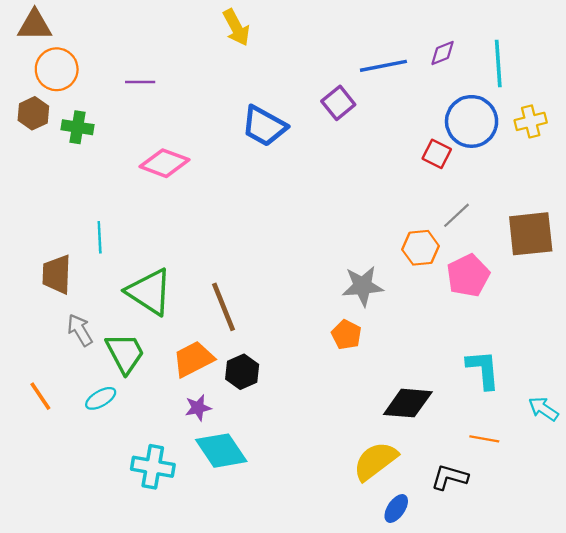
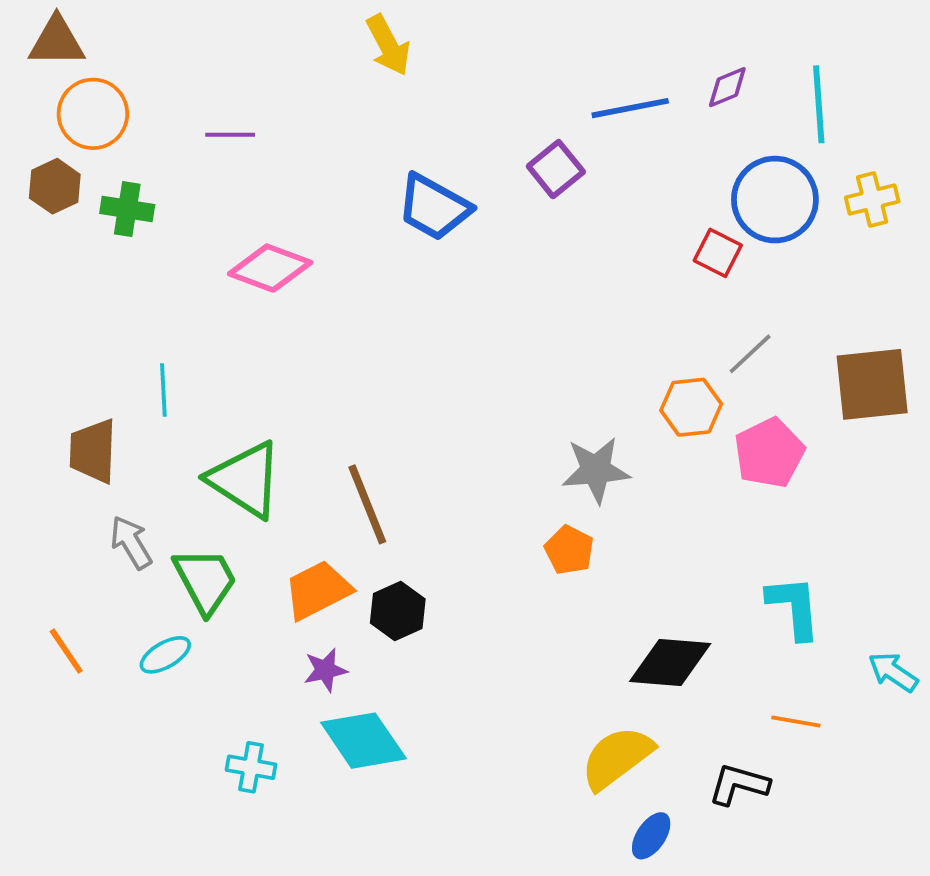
cyan cross: (153, 467) -> (251, 767), size x0.7

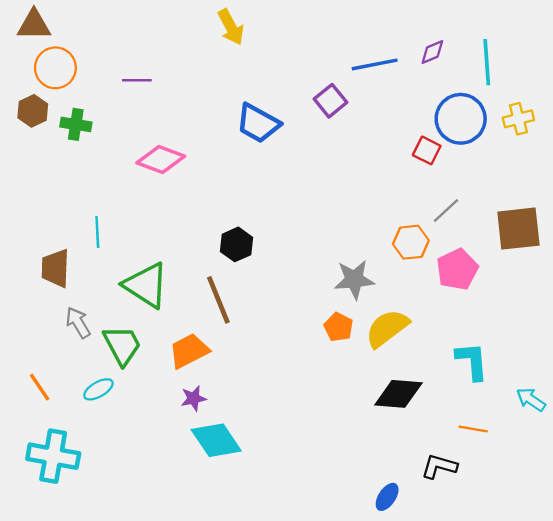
black hexagon: (398, 611) -> (237, 244), moved
yellow semicircle: (617, 758) -> (387, 328), moved
cyan cross: (251, 767) -> (53, 456), moved, size x1.8

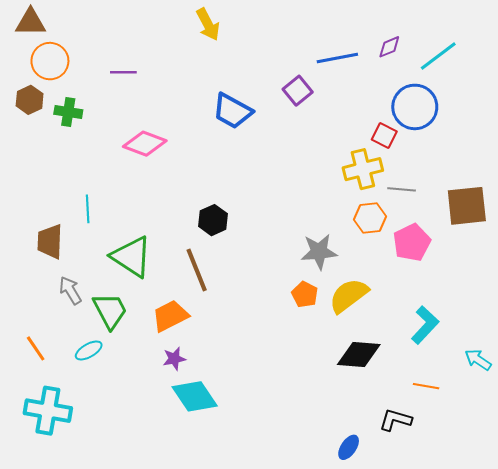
cyan line: (487, 62) -> (438, 56), turned 57
yellow cross: (518, 119) -> (363, 169), moved, size x1.4
gray line: (446, 210) -> (402, 189), turned 48
cyan L-shape: (472, 361) -> (425, 325), turned 48

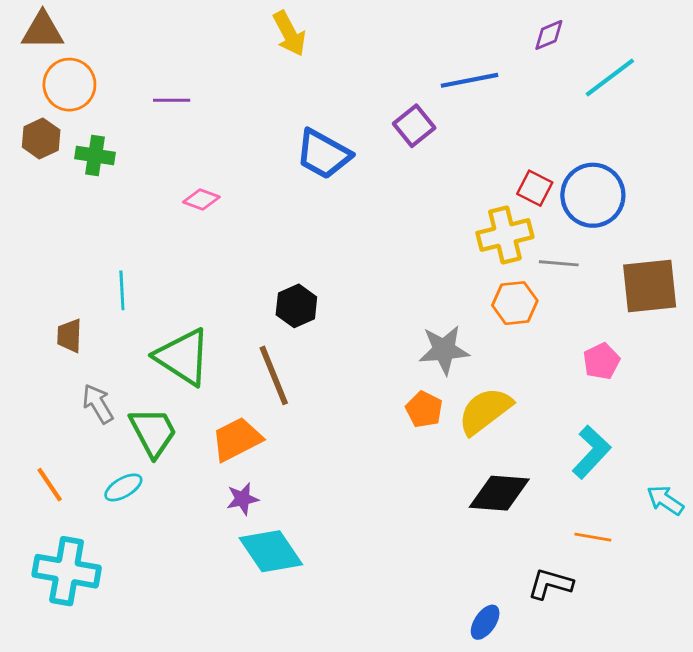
purple diamond: (389, 47) -> (549, 35), moved
blue circle: (415, 107) -> (593, 195), moved
pink diamond: (145, 144) -> (201, 199), size x0.6
brown trapezoid: (50, 241) -> (69, 336), size x0.7
pink pentagon: (412, 242) -> (601, 361), moved, size x0.7

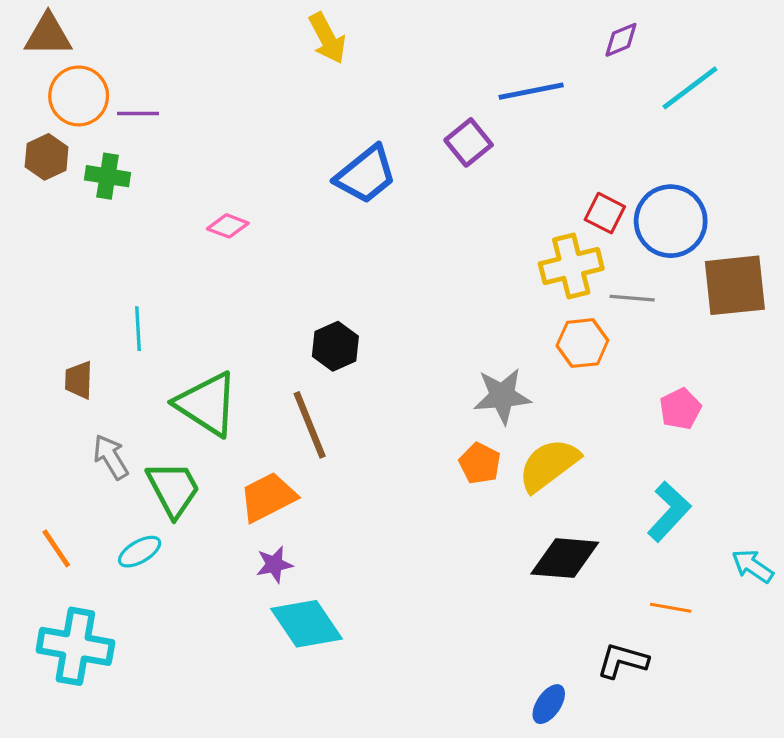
purple line: (172, 100) -> (138, 114), moved
blue trapezoid: (323, 154) -> (366, 175), turned -68
brown square: (650, 286) -> (735, 285), moved

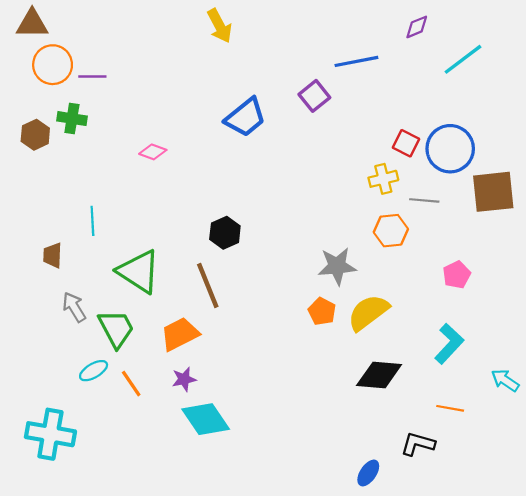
brown hexagon: (47, 157) -> (35, 135), moved
yellow cross: (571, 266) -> (383, 179), size x0.7
orange line: (56, 548) -> (131, 384), moved

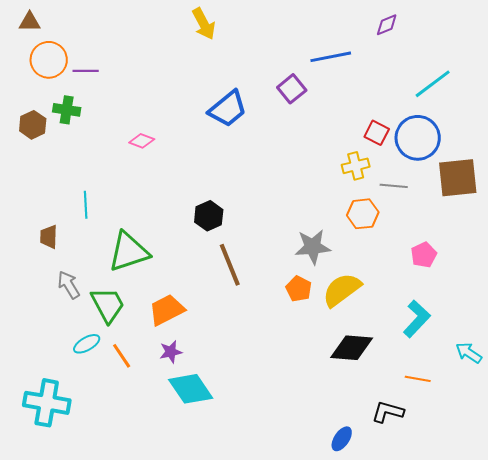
brown triangle: (32, 24) -> (30, 22), size x0.7
cyan line: (463, 59) -> (433, 84), moved
green triangle: (139, 272) -> (129, 252), turned -51
brown line: (208, 286) -> (230, 265), moved

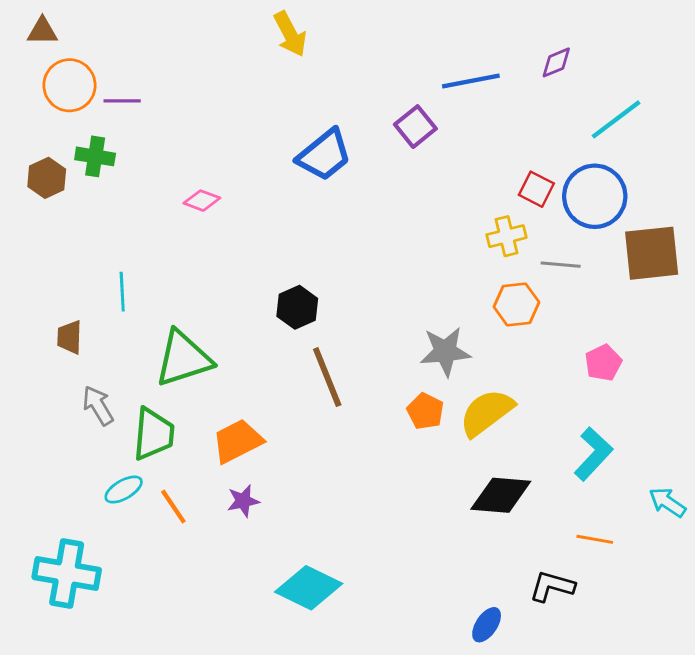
purple diamond: (387, 25) -> (556, 62), moved
green trapezoid: (108, 305) -> (153, 434), turned 33
cyan diamond: (191, 389) -> (309, 588), moved, turned -30

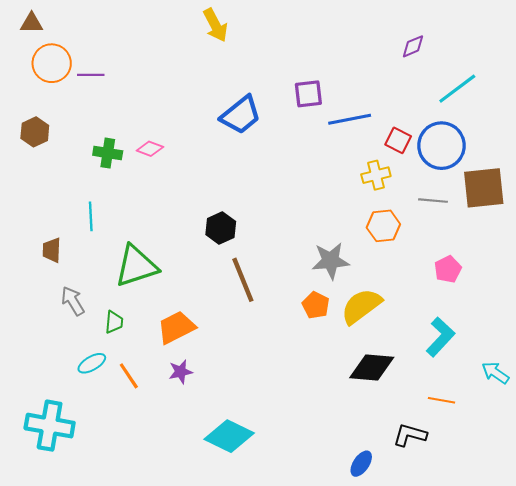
blue line: (471, 81) -> (350, 119), moved
purple square: (415, 127) -> (308, 94), turned 32
green cross: (95, 156) -> (108, 153), moved
gray line: (561, 265) -> (433, 201), moved
green trapezoid: (153, 434) -> (114, 322), size x0.6

